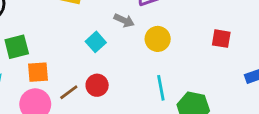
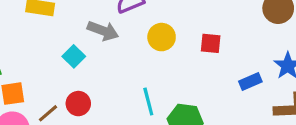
gray arrow: (124, 20) -> (103, 31), size x1.4
yellow circle: (158, 39) -> (162, 37), moved

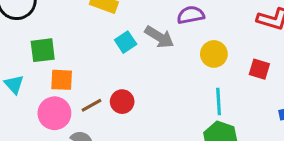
cyan square: (74, 56) -> (126, 42), moved
cyan line: (148, 102) -> (219, 102), moved

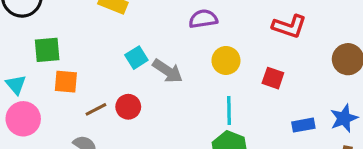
gray arrow: (159, 37) -> (168, 71), moved
cyan square: (126, 42) -> (136, 58), moved
pink circle: (54, 113) -> (23, 119), moved

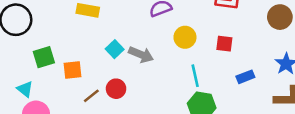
orange square: (66, 82) -> (73, 70), moved
blue rectangle: (303, 125) -> (245, 77), moved

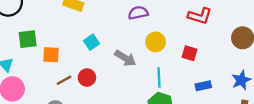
gray arrow: (141, 55) -> (125, 58), moved

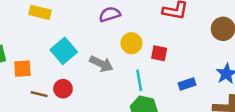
cyan square: (91, 42) -> (64, 51), size x1.5
red square: (189, 53) -> (159, 53), moved
brown line: (64, 80) -> (39, 94), turned 49

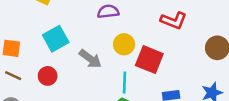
red square: (159, 53) -> (149, 60), size x1.6
brown line: (39, 94) -> (13, 76), moved

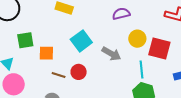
brown line: (13, 76) -> (59, 75), moved

